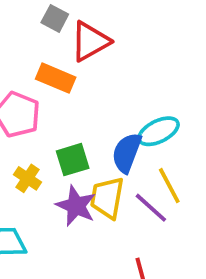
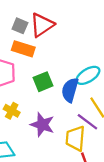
gray square: (55, 18) -> (20, 26), moved
green square: (73, 160) -> (43, 82), moved
yellow trapezoid: (107, 198) -> (75, 138), moved

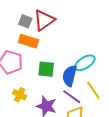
green square: (43, 82) -> (46, 69), turned 30
purple line: (87, 122) -> (72, 97), moved

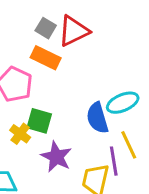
green square: (46, 69) -> (39, 121), moved
blue semicircle: (70, 76) -> (97, 118), turned -40
purple line: (72, 97) -> (114, 161), moved, turned 36

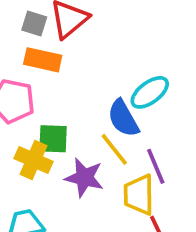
yellow cross: (20, 134) -> (33, 160), size x1.4
yellow line: (129, 145) -> (114, 149), moved

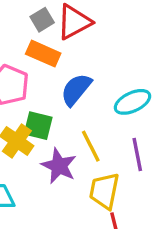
gray square: (34, 24) -> (42, 20), turned 30
blue semicircle: (123, 118) -> (76, 90), moved, turned 57
purple line: (156, 166) -> (137, 154), moved

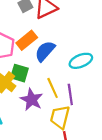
orange rectangle: (43, 54) -> (27, 40), moved, turned -66
purple line: (137, 154) -> (70, 94), moved

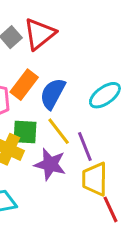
yellow line: (53, 88) -> (59, 131), moved
purple line: (70, 94) -> (85, 147), moved

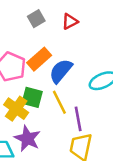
red triangle: (40, 34) -> (70, 21), moved, size x0.6
purple star: (50, 164) -> (27, 139), moved

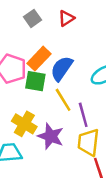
green square: (32, 97) -> (35, 81), moved
yellow cross: (16, 109) -> (24, 124), moved
purple star: (27, 139) -> (51, 136), moved

